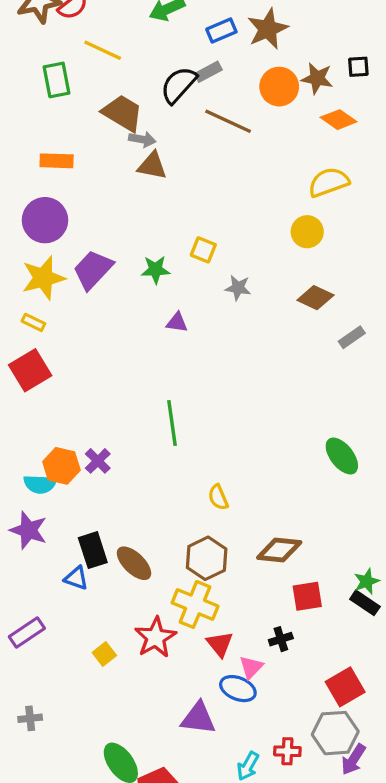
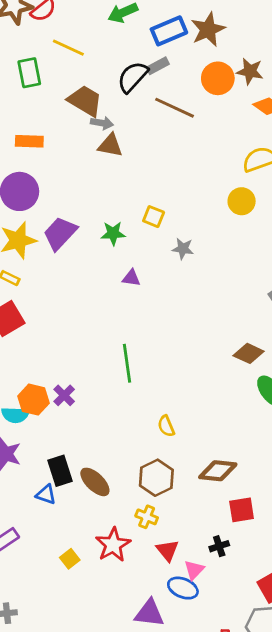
blue rectangle: (221, 31) -> (169, 31), size x1.4
brown diamond: (315, 298) -> (249, 353), moved
yellow cross: (195, 604) -> (147, 517), size x0.6

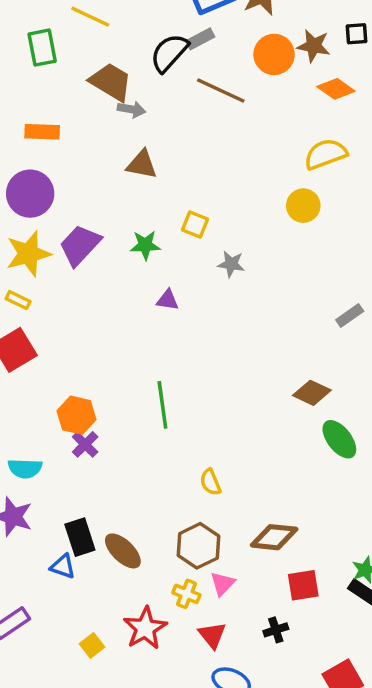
brown triangle: (110, 145) -> (142, 164), moved
orange hexagon: (33, 400) -> (77, 415), moved
pink triangle: (194, 570) -> (223, 584), moved

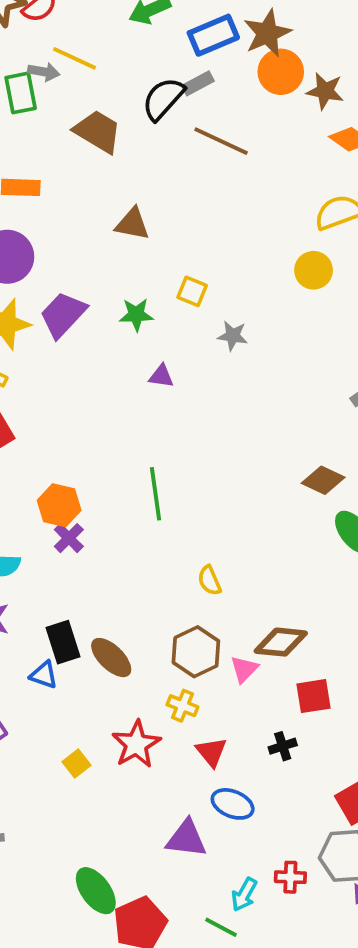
orange circle: (274, 54) -> (281, 72), moved
gray arrow: (131, 109) -> (44, 72), moved
pink triangle: (223, 584) -> (244, 669), moved

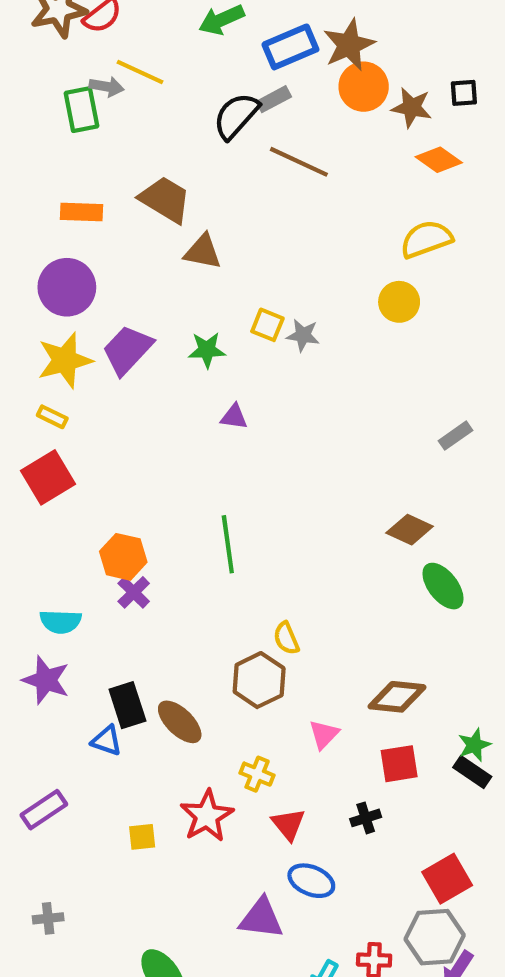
brown trapezoid: (98, 132) -> (165, 199), moved
gray star: (233, 336) -> (303, 335), moved
brown diamond: (281, 642) -> (397, 697), moved
brown hexagon: (196, 652) -> (259, 680), moved
yellow square: (77, 764) -> (142, 837), turned 32

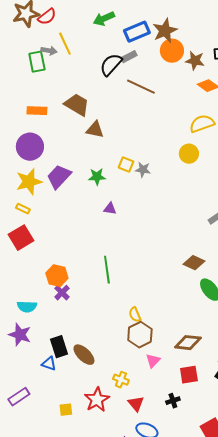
yellow line: (140, 72) -> (65, 44), turned 40
brown hexagon: (259, 680) -> (140, 335), moved

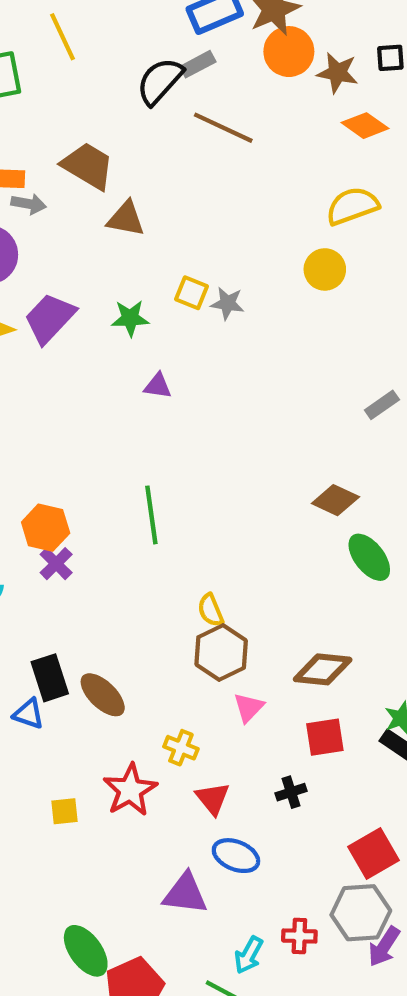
gray arrow: (49, 51) -> (29, 204), moved

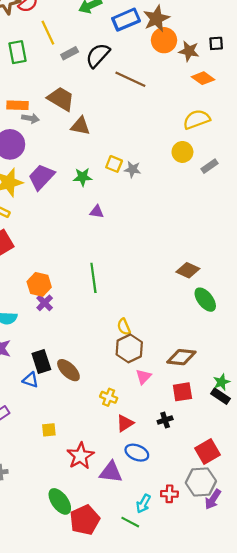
gray rectangle: (198, 64) -> (70, 53), moved
gray rectangle: (382, 405) -> (210, 166), moved
red star: (130, 790) -> (80, 456), moved
red triangle: (213, 798) -> (125, 423), turned 36

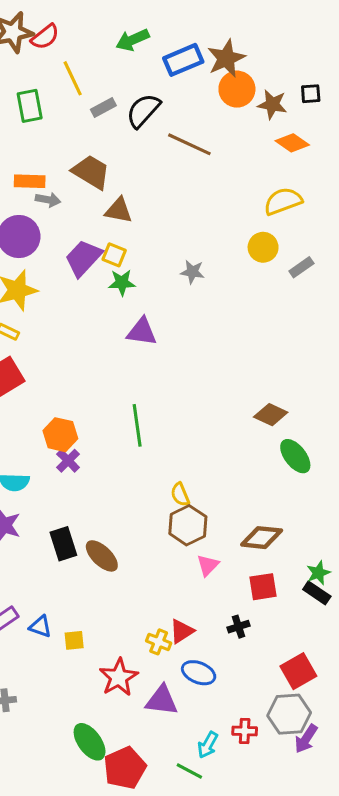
yellow square: (114, 164) -> (114, 255), moved
purple trapezoid: (41, 177) -> (83, 258), moved
purple triangle: (97, 212) -> (142, 332), size x1.5
blue triangle: (31, 380) -> (40, 627), moved
yellow cross: (109, 397) -> (159, 642), moved

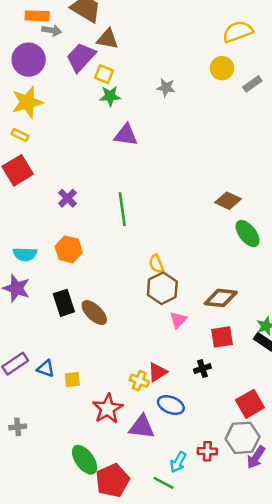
purple trapezoid: (83, 258) -> (81, 57), moved
orange hexagon: (60, 435) -> (69, 249), moved
purple cross: (68, 461) -> (67, 198), moved

